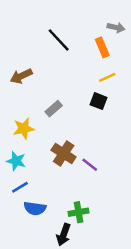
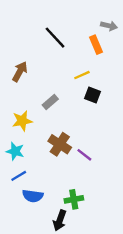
brown arrow: (21, 76) -> (20, 72), turned 144
yellow line: (107, 77) -> (82, 75), moved

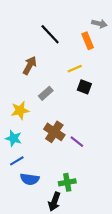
brown arrow: (20, 72) -> (30, 65), moved

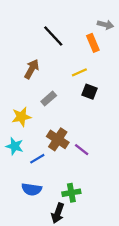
blue line: (17, 161) -> (37, 159), moved

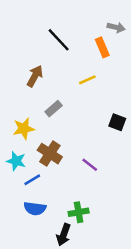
black square: (90, 92) -> (117, 122), moved
brown cross: (58, 139) -> (50, 154), moved
blue line: (37, 159) -> (32, 180), moved

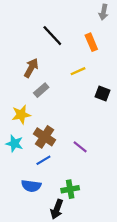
gray arrow: (116, 27) -> (104, 12), moved, turned 88
gray rectangle: (54, 109) -> (41, 90), moved
black square: (117, 122) -> (102, 93), moved
blue line: (32, 180) -> (43, 160), moved

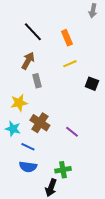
black line: (52, 36) -> (33, 32), moved
orange rectangle: (91, 42) -> (67, 38), moved
gray rectangle: (41, 90) -> (37, 81), turned -64
blue line: (43, 160) -> (28, 147), moved, turned 56

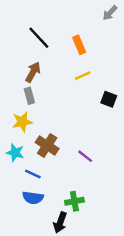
gray arrow: (93, 11) -> (110, 13), turned 32
gray rectangle: (37, 81) -> (29, 96), moved

